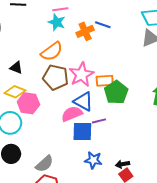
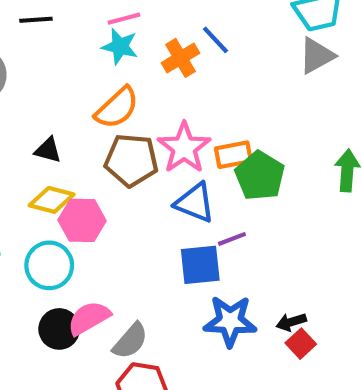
blue line: (103, 25) -> (215, 40), turned 35
pink semicircle: (72, 114) -> (89, 318), moved
blue star: (93, 160) -> (230, 321), size x1.4

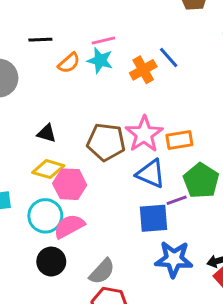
orange semicircle: (117, 108) -> (69, 63), moved, size x0.7
green pentagon: (260, 176) -> (201, 181), moved
pink semicircle: (89, 318) -> (69, 226), moved

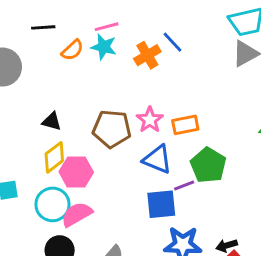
pink star: (144, 134) -> (150, 120), size x0.7
yellow diamond: (48, 169) -> (54, 157), turned -52

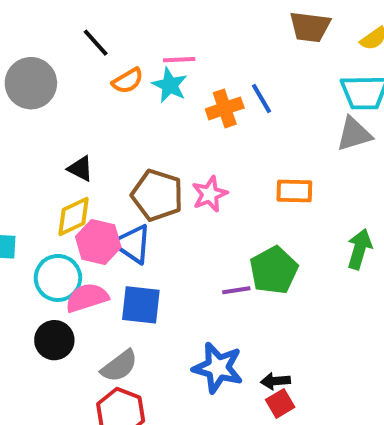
black line: (43, 27) -> (96, 43), turned 40
orange rectangle: (185, 125) -> (294, 191), moved
blue triangle: (157, 159) -> (132, 244), moved
blue square: (161, 204) -> (141, 305), moved

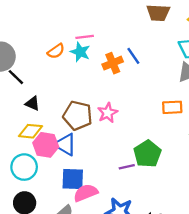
black line: (96, 43) -> (16, 77), moved
orange rectangle: (294, 191) -> (172, 107), moved
yellow diamond: (74, 216) -> (31, 131), turned 35
pink semicircle: (87, 298) -> (86, 193), moved

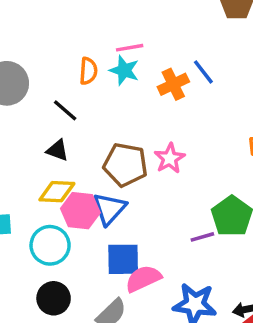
orange semicircle: (56, 51) -> (88, 71), turned -48
black line: (16, 77) -> (65, 110), moved
blue triangle: (65, 145) -> (109, 209), turned 45

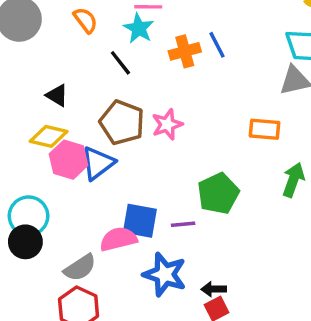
orange semicircle: (88, 71) -> (85, 20), moved, turned -52
black line: (65, 110) -> (120, 63), moved
purple line: (202, 237) -> (183, 224), moved
cyan circle: (50, 245) -> (29, 216), moved
blue square: (123, 259) -> (140, 221), moved

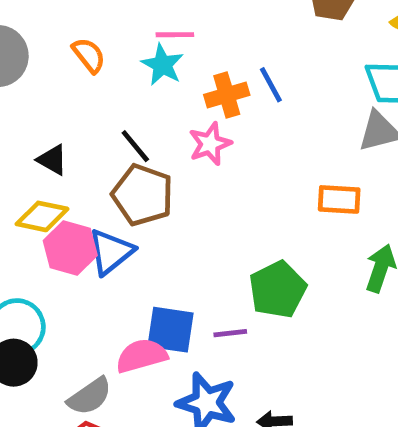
black line: (120, 63) -> (135, 146), moved
pink star: (167, 124) -> (210, 144), moved

